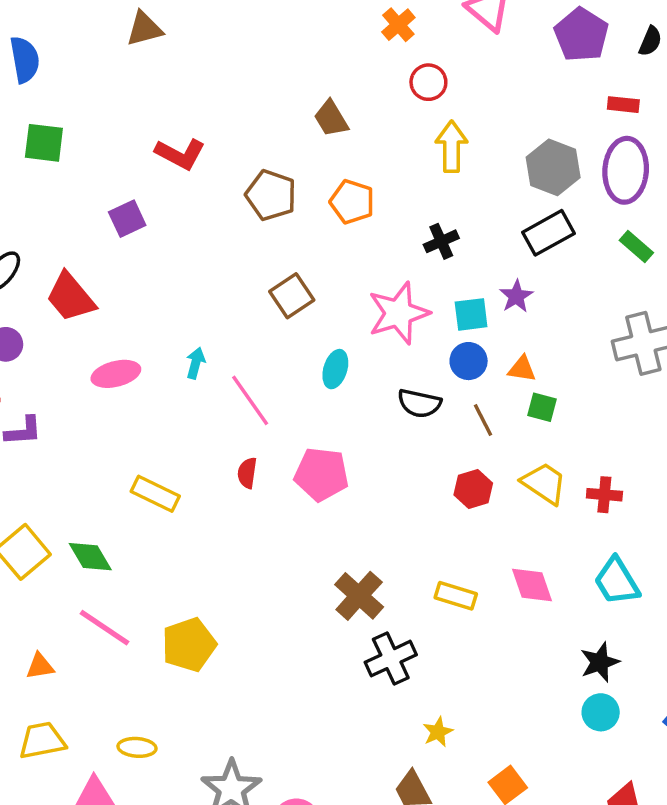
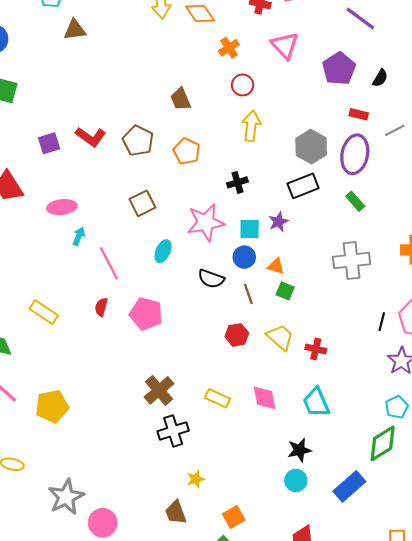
red L-shape: (180, 154) -> (91, 137), moved
pink ellipse: (116, 374) -> (62, 207), moved

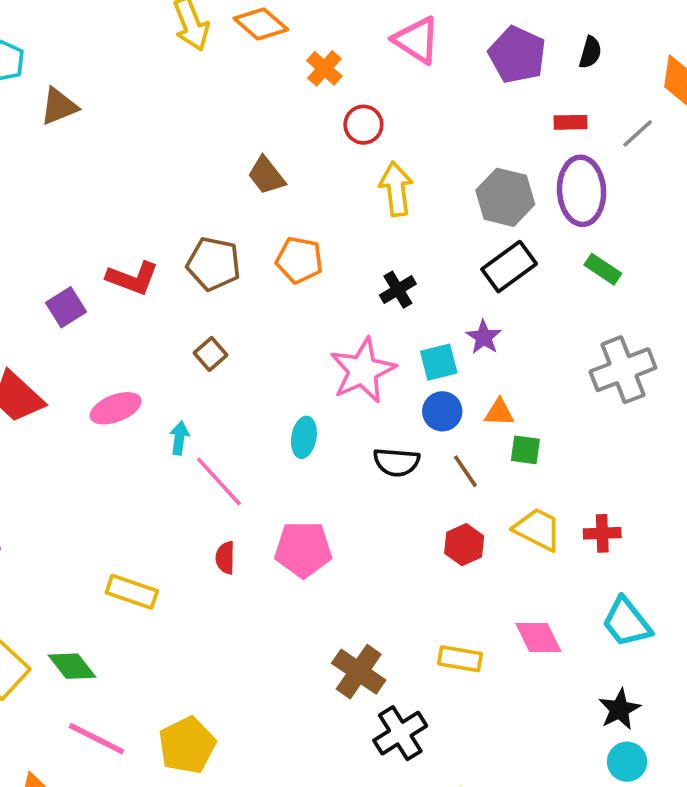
brown square: (142, 203) -> (210, 354), moved, size x0.7
cyan arrow: (79, 236) -> (179, 438), moved

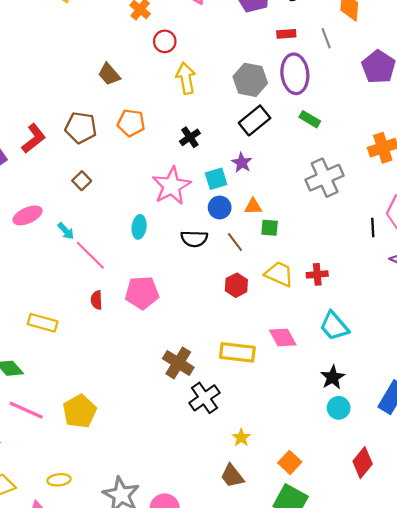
gray line: (638, 133) -> (326, 38), turned -66
red L-shape: (133, 278) -> (34, 138), turned -56
cyan arrow: (179, 438) -> (66, 231), turned 132
yellow rectangle: (460, 659) -> (237, 352), size x1.4

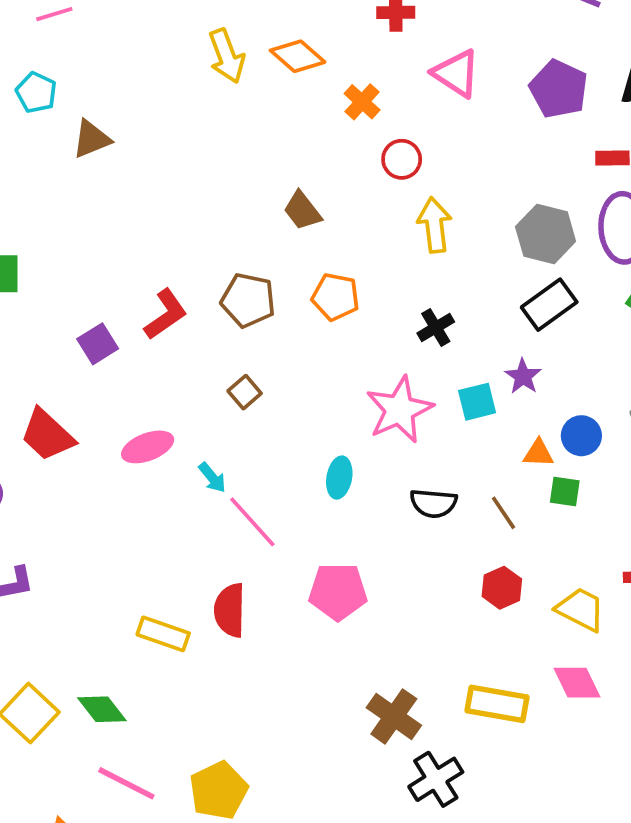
blue circle: (220, 207) -> (581, 436), moved
yellow trapezoid: (279, 274) -> (581, 609), moved
red semicircle: (96, 300) -> (230, 610), moved, size x1.6

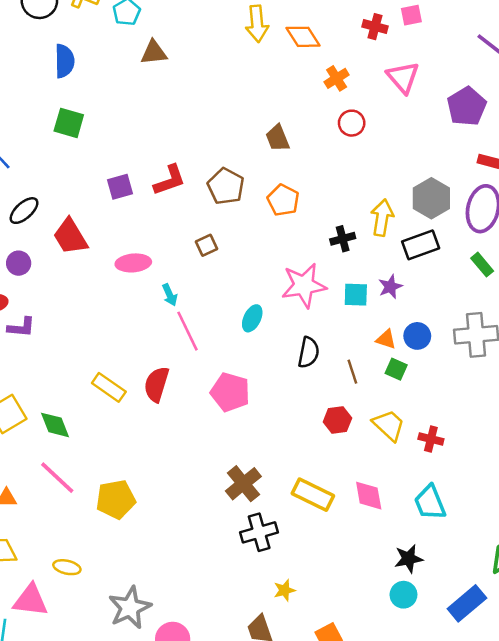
yellow arrow: (435, 225) -> (382, 218), moved
black semicircle: (433, 503) -> (309, 352), turned -100
yellow trapezoid: (581, 609) -> (389, 425), moved

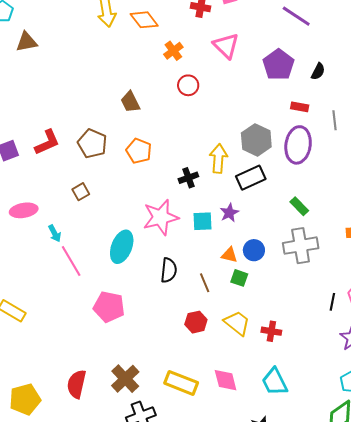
green rectangle: (482, 265) -> (299, 206), moved
cyan ellipse: (252, 318) -> (122, 247), size x1.5
red semicircle: (156, 384) -> (77, 384), moved

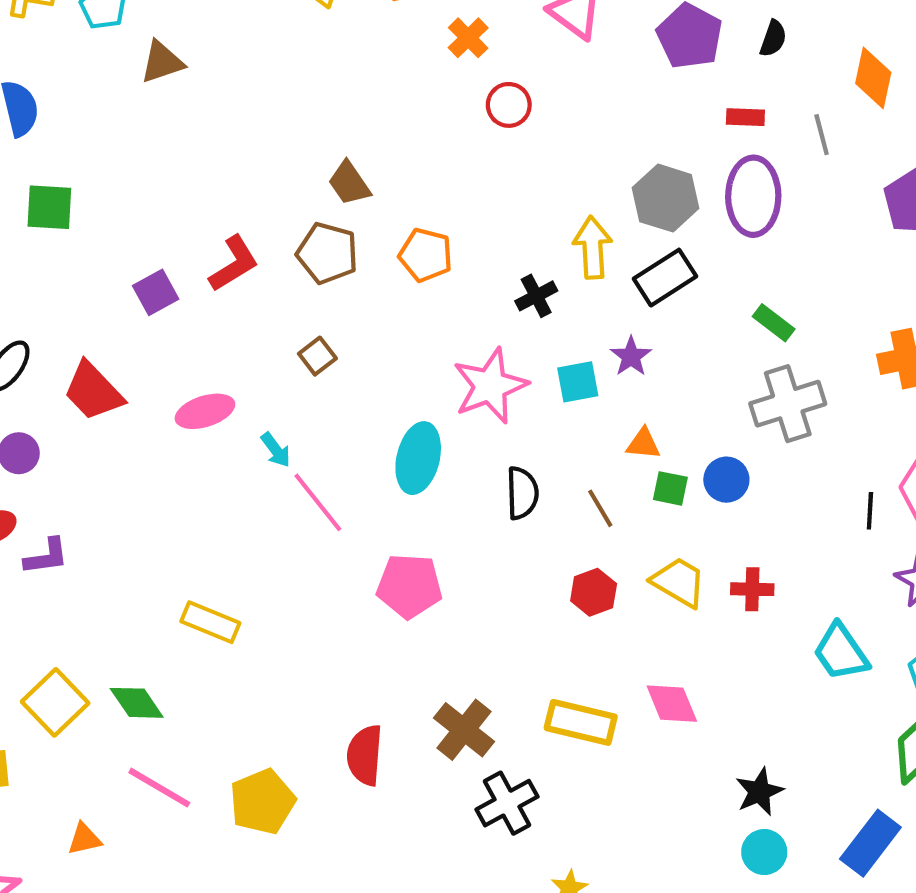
brown trapezoid: (130, 102) -> (349, 183), moved
blue circle: (254, 250) -> (726, 480), moved
cyan trapezoid: (275, 382) -> (841, 652), moved

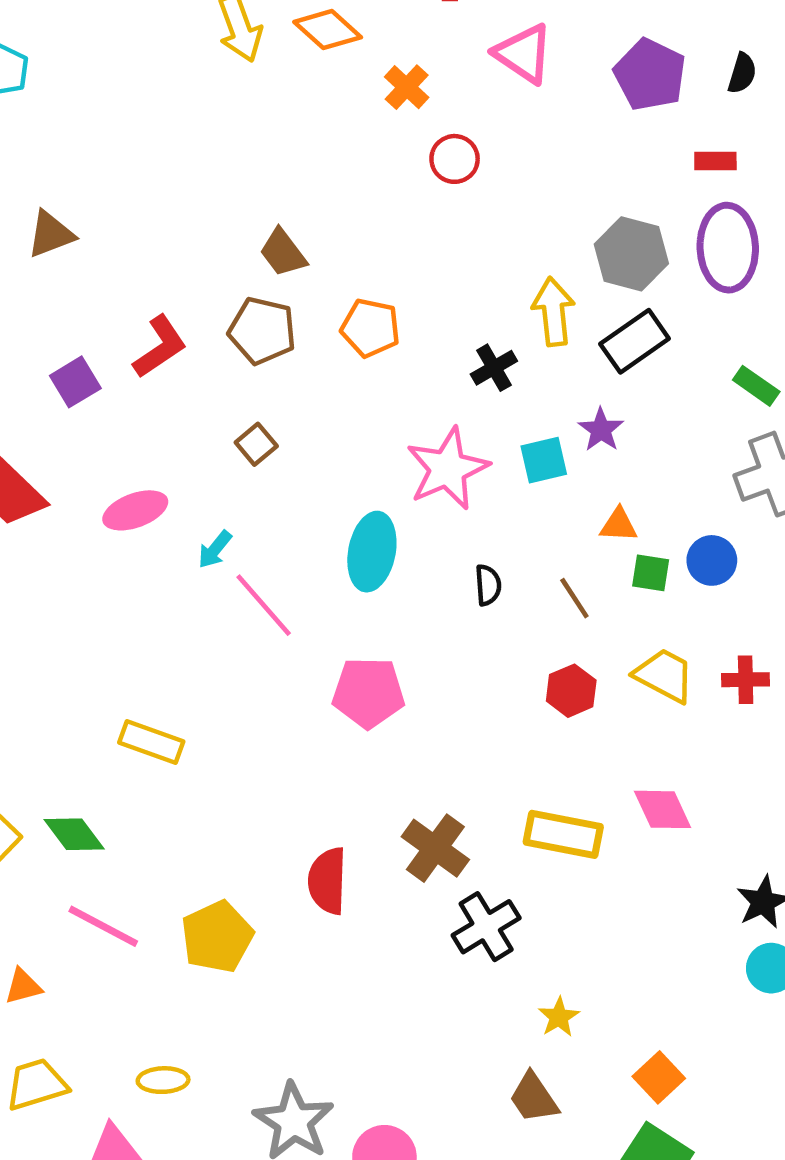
brown triangle: (162, 62) -> (51, 234), moved
cyan arrow: (276, 450) -> (215, 549), turned 78
black semicircle: (522, 493) -> (488, 585), size x0.7

